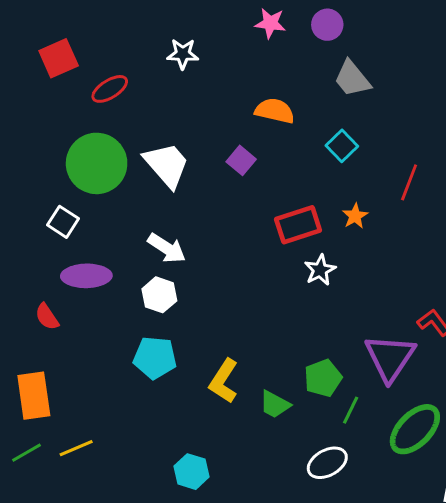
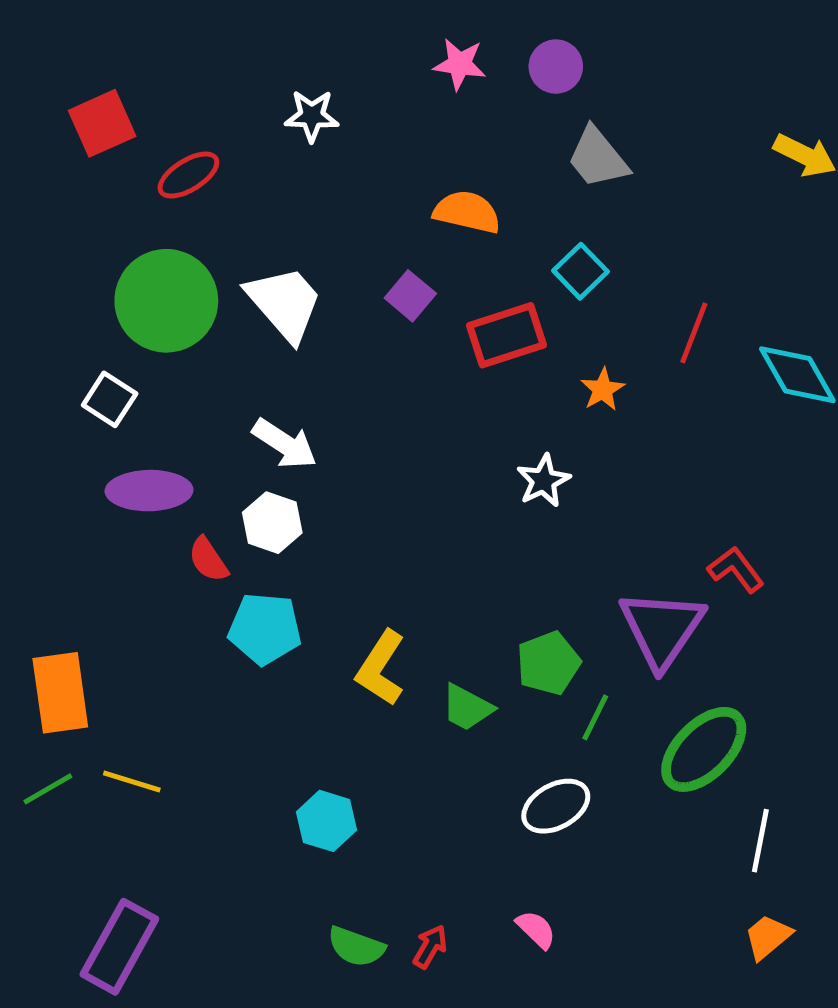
red rectangle: (298, 225) -> (506, 335), moved
red semicircle: (47, 317) -> (208, 560), moved
yellow line: (76, 448) -> (132, 781), turned 40

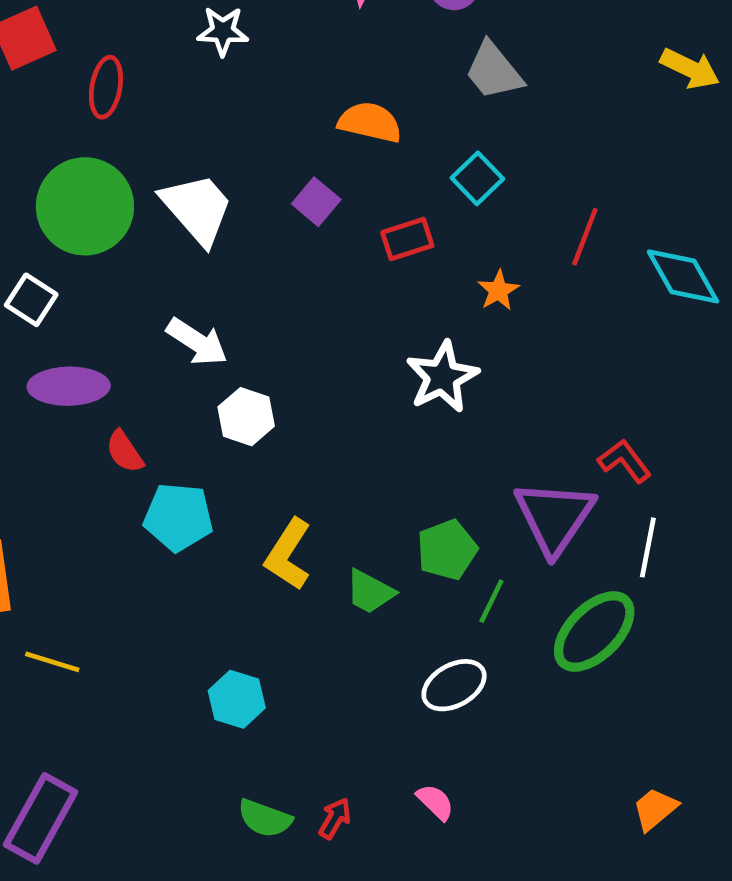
red ellipse: (188, 175) -> (106, 87), turned -48
red rectangle: (506, 335) -> (407, 239), size x0.7
white star: (543, 481) -> (442, 377), size x1.4
white hexagon: (272, 523) -> (246, 417), moved
white line: (760, 841) -> (648, 547), moved

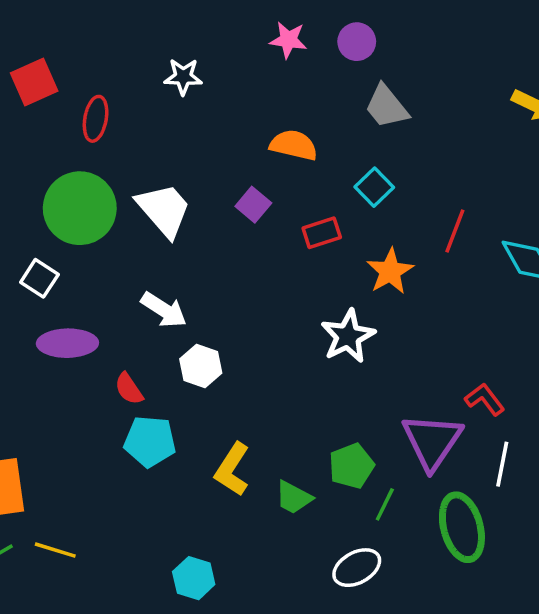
orange star: (498, 290) -> (390, 271), size x1.5
red semicircle: (125, 452) -> (129, 389), moved
green ellipse: (594, 631) -> (462, 527), turned -60

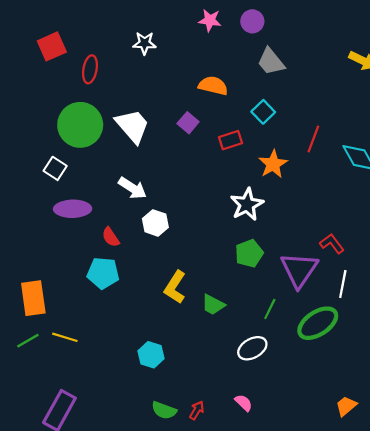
cyan pentagon: (150, 441) -> (103, 273), moved
green pentagon: (351, 466) -> (249, 253), moved
green ellipse: (462, 527) -> (318, 323), turned 72

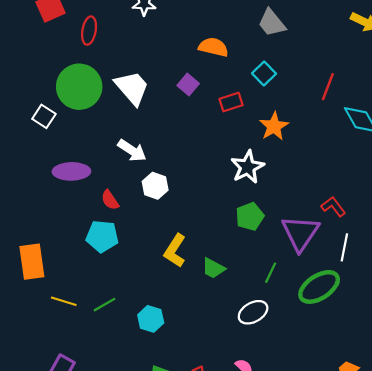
red line: (313, 139) -> (328, 87), moved
white square: (55, 168) -> (44, 116), moved
green line: (28, 341) -> (104, 305), moved

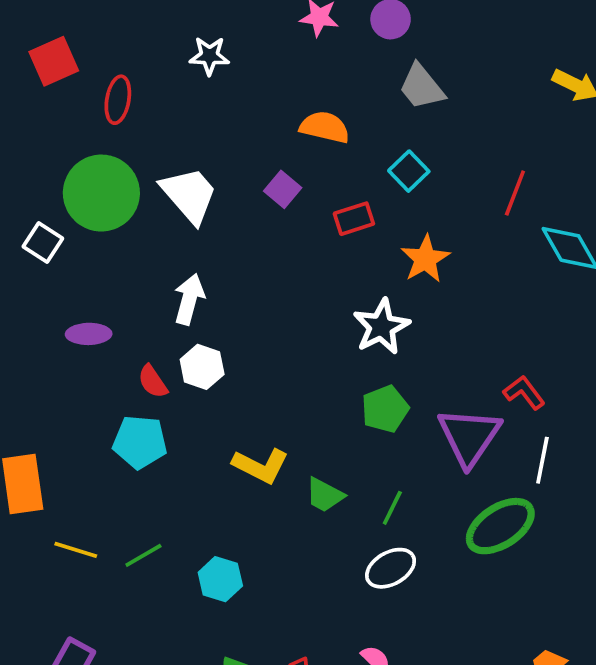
white arrow: (132, 151) -> (189, 299), turned -108
purple ellipse: (71, 171) -> (89, 334), size x0.7
white hexagon: (155, 186) -> (202, 367), moved
yellow L-shape: (175, 251) -> (261, 466), turned -96
green line: (271, 273) -> (392, 508), moved

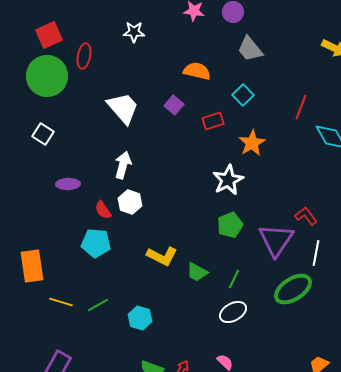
green circle: (101, 193) -> (47, 76), moved

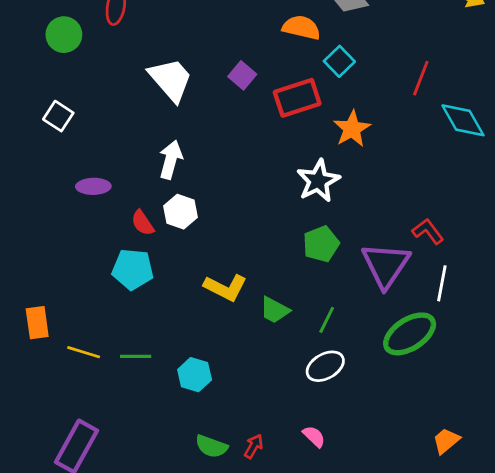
orange semicircle: (197, 71) -> (301, 28), moved
green circle: (47, 76) -> (64, 35), size x0.6
red rectangle: (213, 121) -> (297, 98), size x1.5
orange rectangle: (32, 266) -> (37, 323), moved, size x0.7
green line: (98, 305) -> (136, 356), turned 30

